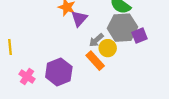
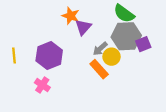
purple hexagon: (59, 72) -> (49, 55), moved
pink cross: (27, 77) -> (42, 85), moved

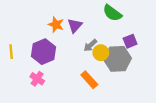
orange star: (71, 16) -> (56, 25), moved
gray hexagon: (126, 36) -> (118, 59), moved
orange rectangle: (99, 69) -> (89, 80), moved

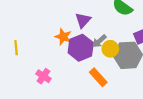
orange star: (56, 25) -> (63, 37), moved
purple hexagon: (43, 52) -> (81, 48), moved

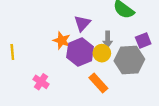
gray arrow: (99, 41) -> (108, 39), moved, turned -48
yellow circle: (110, 49) -> (102, 53), moved

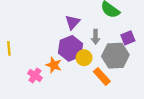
orange star: (62, 41) -> (54, 65), moved
yellow circle: (102, 53) -> (84, 58), moved
orange rectangle: (98, 83) -> (102, 77), moved

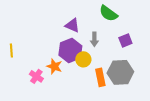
purple triangle: (73, 22) -> (72, 25), turned -49
gray hexagon: (115, 56) -> (120, 72), moved
orange rectangle: (102, 77) -> (100, 77), turned 30

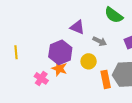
gray arrow: (94, 39) -> (100, 41), turned -64
purple hexagon: (70, 50) -> (60, 52), moved

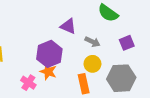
yellow circle: (89, 61) -> (92, 64), moved
orange rectangle: (106, 79) -> (84, 84), moved

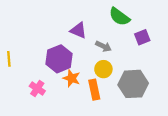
purple square: (127, 43) -> (142, 37), moved
orange star: (48, 72) -> (72, 78), moved

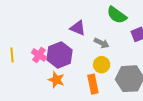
orange star: (72, 78) -> (56, 80), moved
pink cross: (37, 88) -> (39, 55), moved

